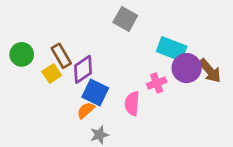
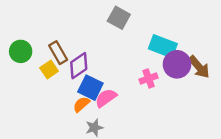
pink semicircle: (132, 103) -> (106, 98), moved, turned 50

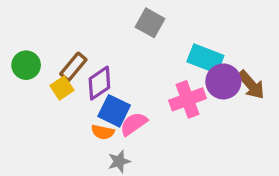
brown rectangle: (58, 53) -> (73, 67), turned 70
pink cross: (149, 79) -> (187, 99), size x1.5
orange semicircle: (81, 104) -> (103, 132), turned -126

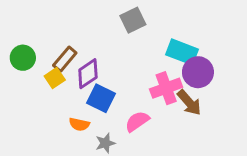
gray square: (150, 23) -> (133, 20), turned 35
brown arrow: (251, 85) -> (189, 103), moved
pink semicircle: (134, 124) -> (137, 121), moved
orange semicircle: (103, 132) -> (79, 124), moved

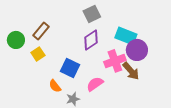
brown rectangle: (65, 59) -> (41, 31), moved
purple diamond: (88, 74) -> (91, 40), moved
orange semicircle: (79, 124) -> (55, 86), turned 40

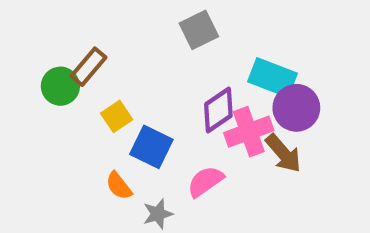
green circle: (16, 40) -> (60, 86), moved
purple diamond: (91, 40) -> (218, 110), moved
yellow square: (38, 54) -> (117, 116), moved

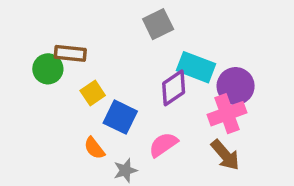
brown rectangle: (89, 67) -> (70, 53), turned 56
cyan rectangle: (273, 78) -> (196, 67), moved
pink cross: (249, 132) -> (227, 114), moved
brown arrow: (283, 153) -> (225, 155), moved

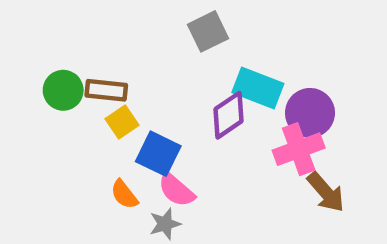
brown rectangle: (70, 53) -> (106, 90), moved
pink semicircle: (163, 145) -> (176, 190), moved, turned -104
brown arrow: (225, 155) -> (326, 192), moved

